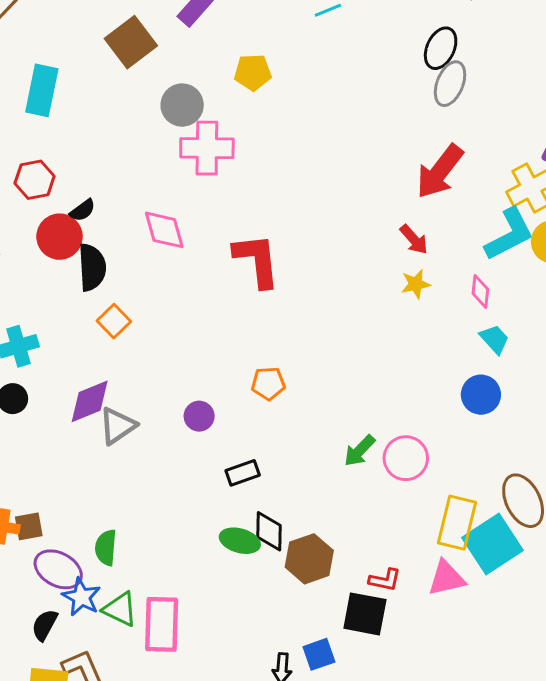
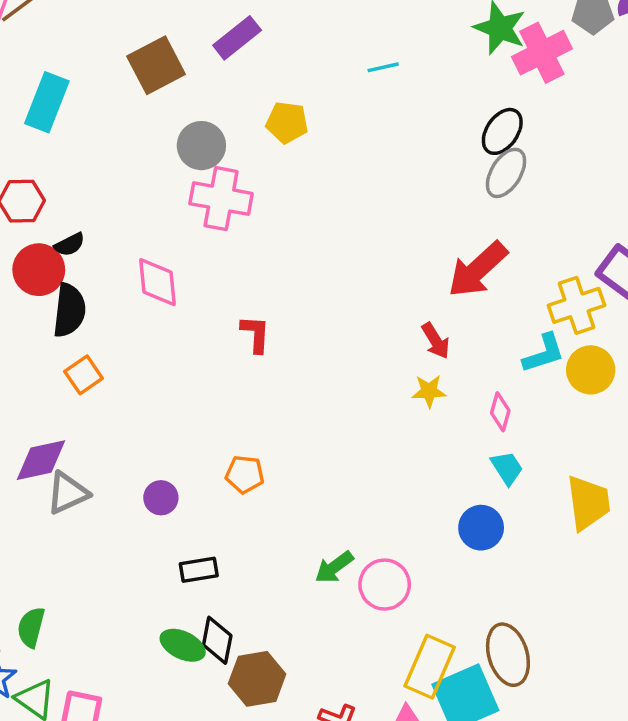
cyan L-shape: (509, 234) -> (544, 353), size x0.7
red L-shape: (257, 260) -> (256, 334), size x0.6

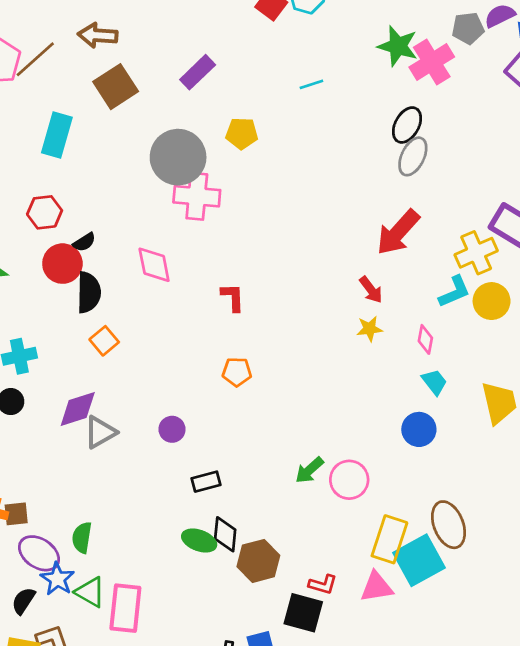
brown square: (156, 65) -> (116, 87), moved
gray circle: (201, 146) -> (178, 157), size x1.5
orange pentagon: (245, 474) -> (237, 372), moved

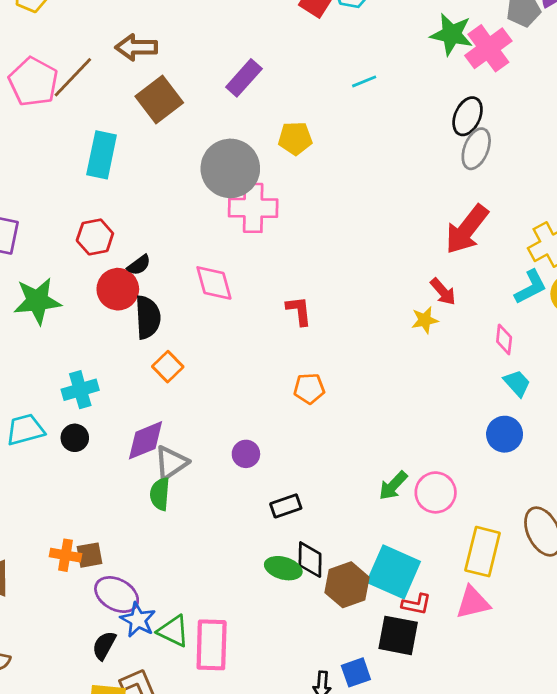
yellow star: (369, 329) -> (425, 320), moved
green semicircle: (82, 538) -> (160, 494), moved
cyan square: (419, 560) -> (394, 572), moved, turned -33

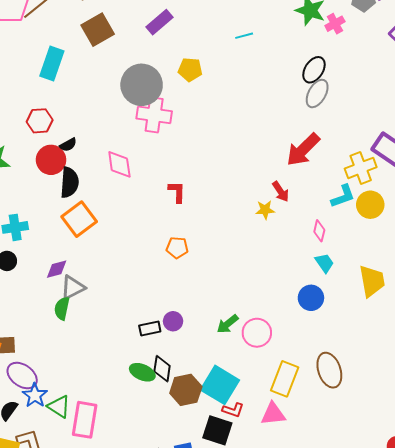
pink cross: (488, 48) -> (335, 24), size x0.6
orange square: (168, 367) -> (79, 219), size x1.6
purple diamond: (145, 440) -> (57, 269), size x0.7
purple circle: (246, 454) -> (173, 321), moved

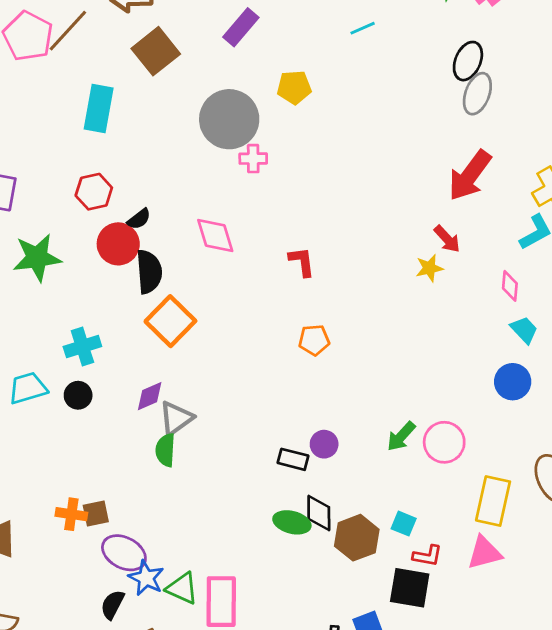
pink cross: (154, 115) -> (253, 159), size x0.6
black rectangle: (150, 328) -> (293, 459), turned 35
cyan square: (220, 385) -> (404, 524), size x0.5

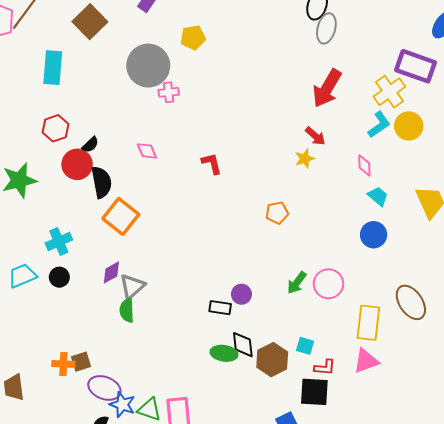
pink diamond: (215, 235) -> (147, 151), size x0.7
orange pentagon: (314, 340) -> (277, 213), moved

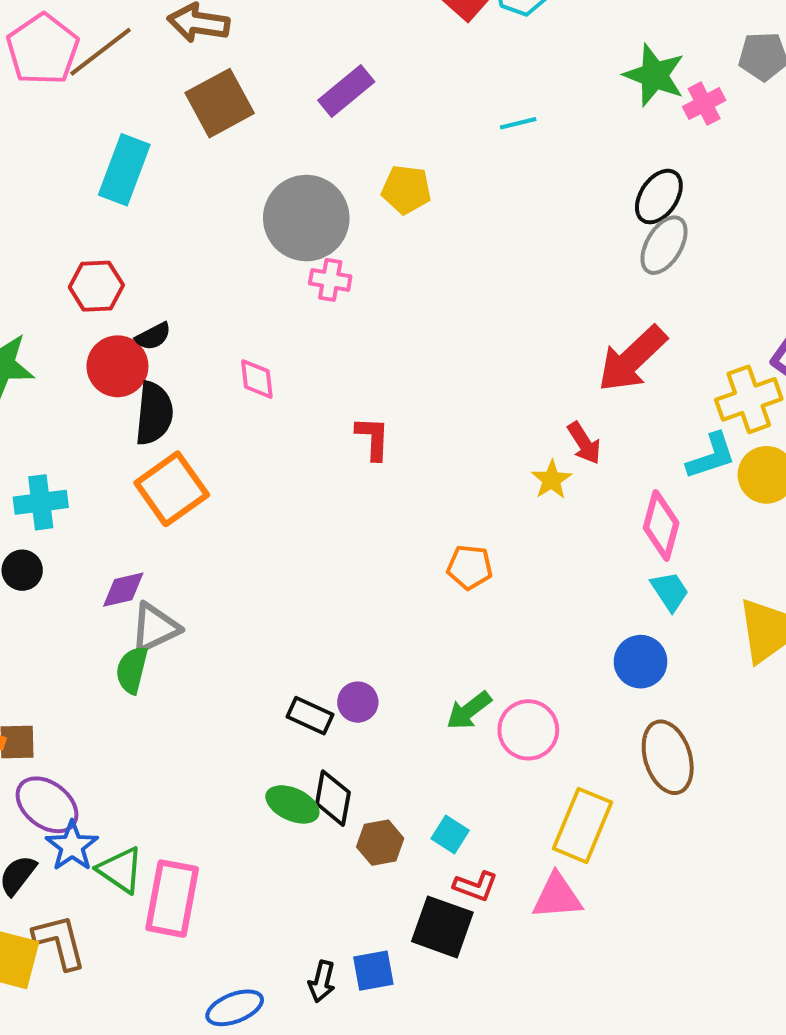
yellow star: (305, 159) -> (552, 480), turned -30
pink diamond: (364, 165) -> (661, 525), size x1.5
brown ellipse: (411, 302) -> (668, 757), moved
brown hexagon: (272, 360) -> (380, 843), size x0.7

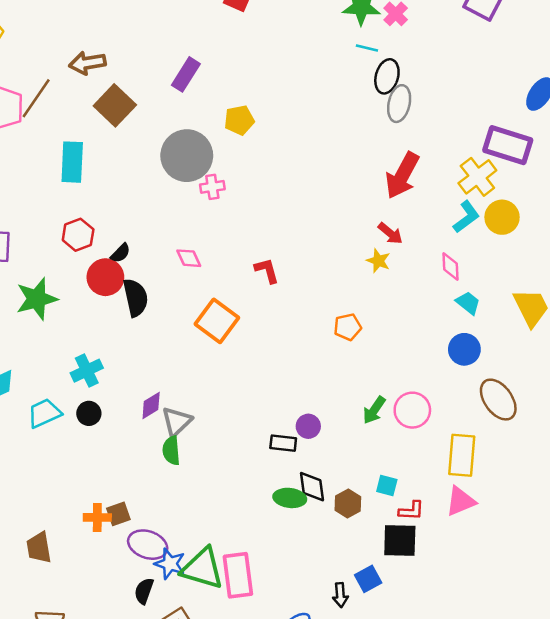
cyan line: (518, 123) -> (367, 48), moved, turned 45
orange square: (172, 489) -> (217, 321), moved
pink diamond: (661, 525) -> (451, 266), size x0.7
green triangle: (120, 870) -> (202, 568), size x1.5

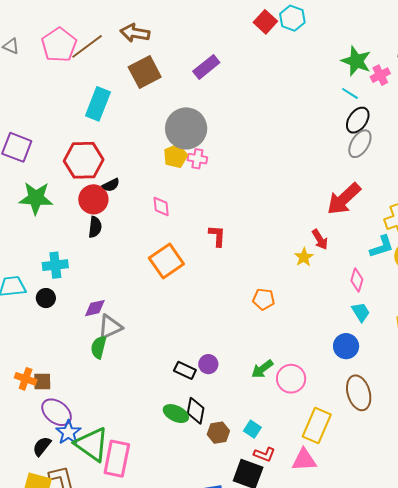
yellow pentagon: (239, 120) -> (175, 156), moved, turned -30
red hexagon: (78, 235) -> (84, 160), size x1.5
black semicircle: (136, 298) -> (95, 227), moved, size x0.7

